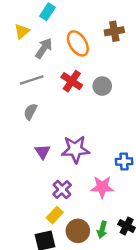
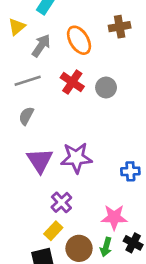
purple triangle: (43, 152) -> (40, 160), size x1.5
pink star: (102, 187) -> (114, 217), moved

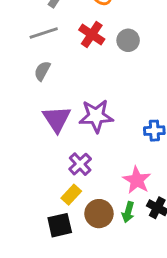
pink star: (114, 217) -> (137, 180), turned 30

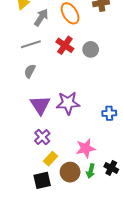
purple cross: (80, 164) -> (42, 137), moved
pink star: (137, 180) -> (85, 148), moved, turned 30

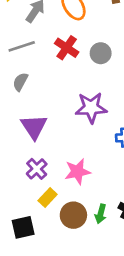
purple star: (68, 103) -> (91, 108), moved
pink star: (85, 148) -> (77, 172), moved
black square: (42, 180) -> (23, 227), moved

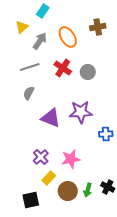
purple triangle: (34, 127) -> (51, 118), moved, turned -35

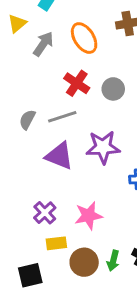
gray line: (30, 67) -> (62, 117), moved
yellow rectangle: (49, 178) -> (56, 243), turned 40

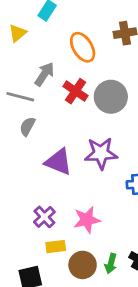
gray arrow: (43, 44) -> (44, 74), moved
gray circle: (113, 89) -> (111, 97), size x1.5
gray line: (62, 117) -> (20, 97), moved, turned 32

